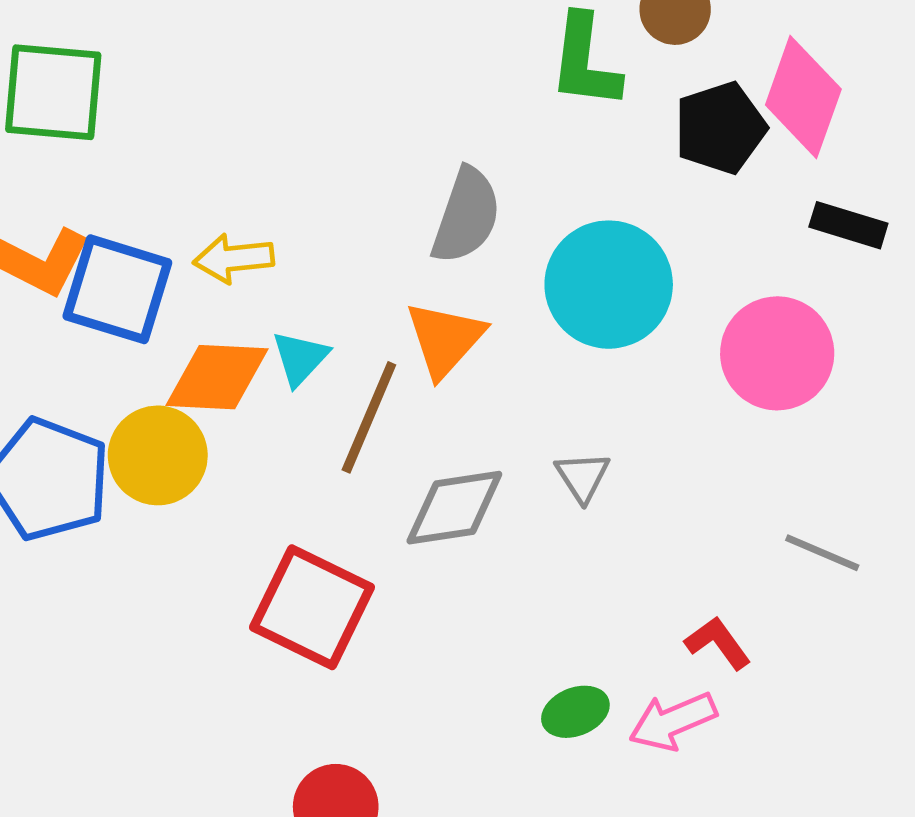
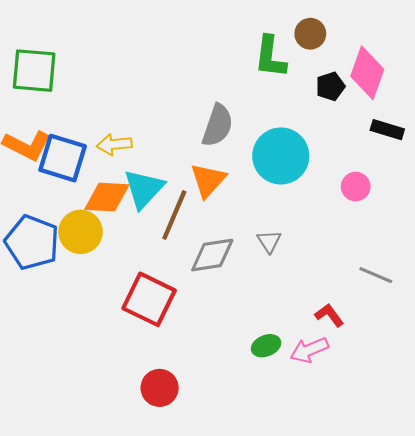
black pentagon: (720, 128) -> (330, 86), size x0.7
pink circle: (777, 353) -> (356, 187), size x0.6
cyan triangle: (300, 358) -> (144, 189), size x1.6

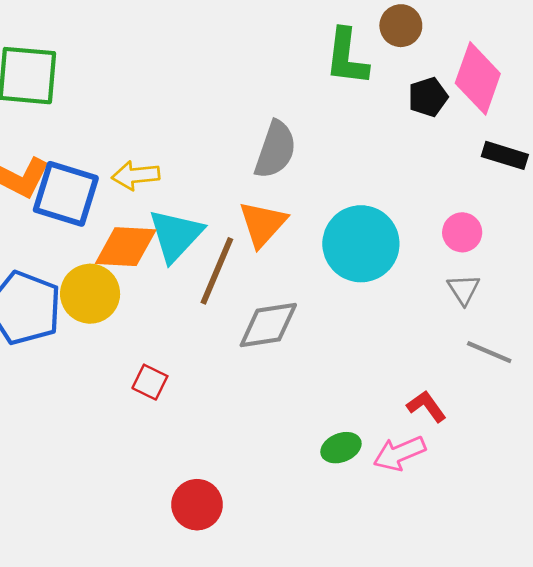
cyan circle: (281, 156) -> (361, 244), moved
gray triangle: (269, 241) -> (464, 289), moved
red square: (149, 299) -> (150, 382), moved, size x0.5

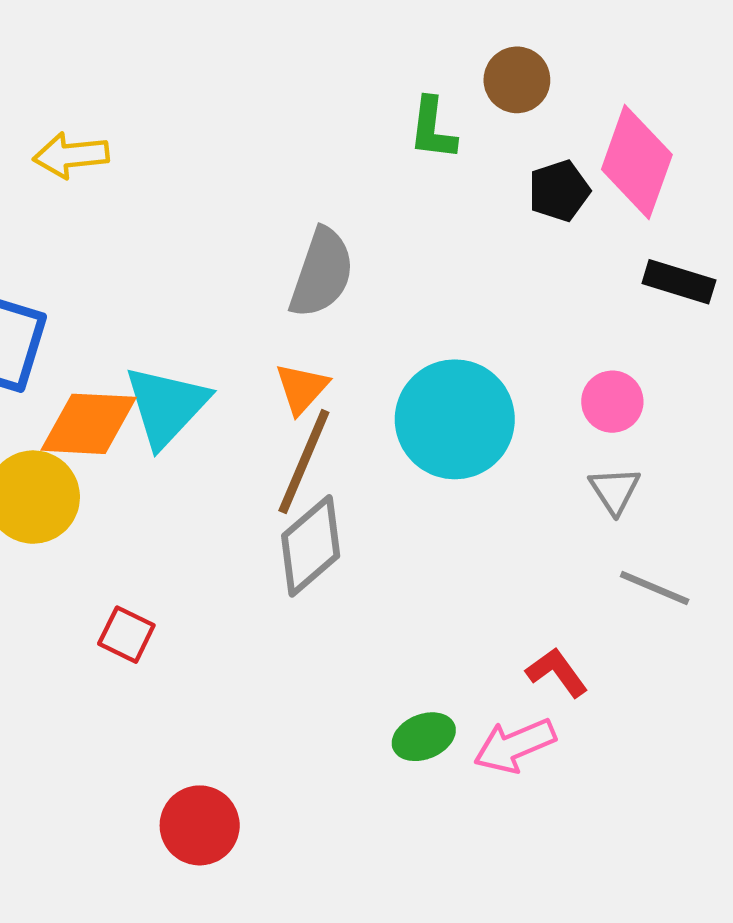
green L-shape: (347, 57) -> (433, 129), size x0.7
yellow arrow: (136, 175) -> (71, 155), moved
orange triangle: (263, 224) -> (302, 388), size x0.7
brown line: (217, 271) -> (304, 462), moved
gray diamond: (268, 325) -> (311, 546), turned -32

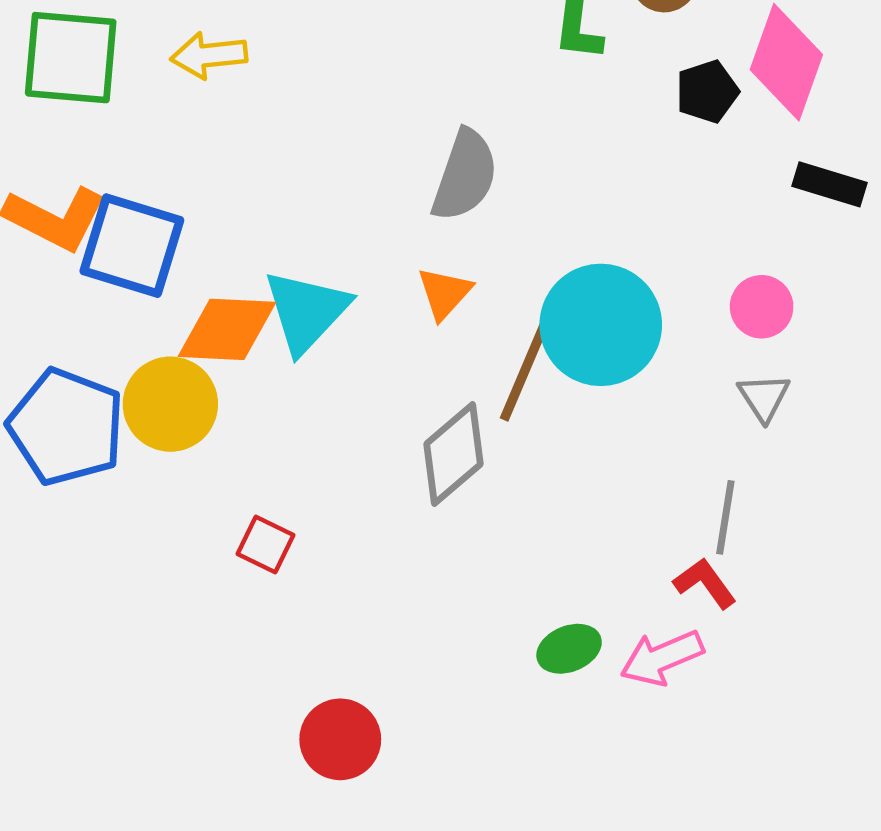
brown line: (304, 462) -> (526, 368), moved
gray line: (655, 588) -> (725, 517), moved, turned 76

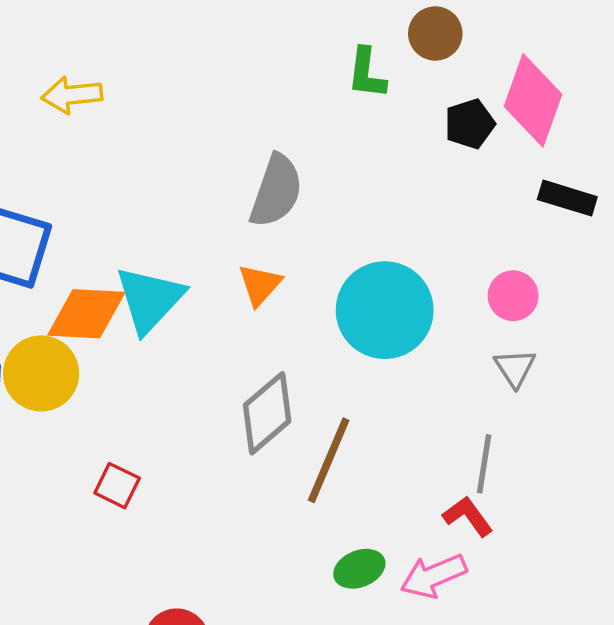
brown line: (526, 368) -> (329, 460), moved

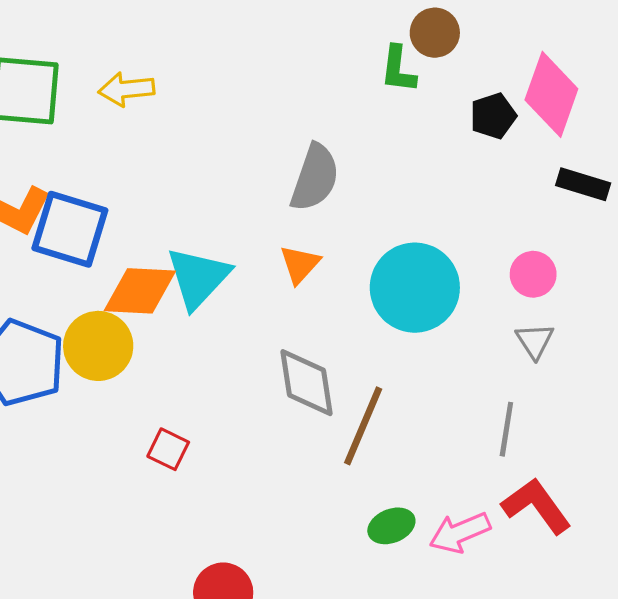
brown circle: (435, 33) -> (435, 33), moved
gray diamond: (267, 413) -> (306, 383), turned -58
red L-shape: (468, 516) -> (536, 506), moved, size x1.5

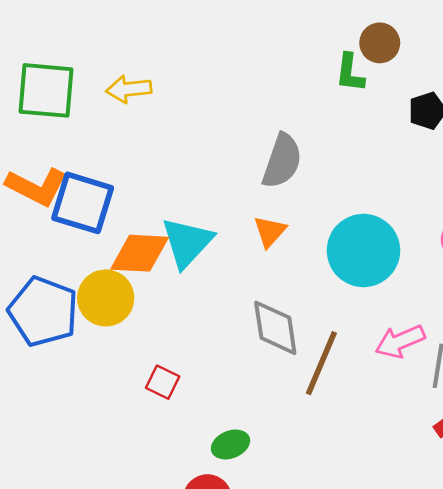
green ellipse: (391, 526) -> (231, 444), moved
pink arrow: (460, 533) -> (400, 341), moved

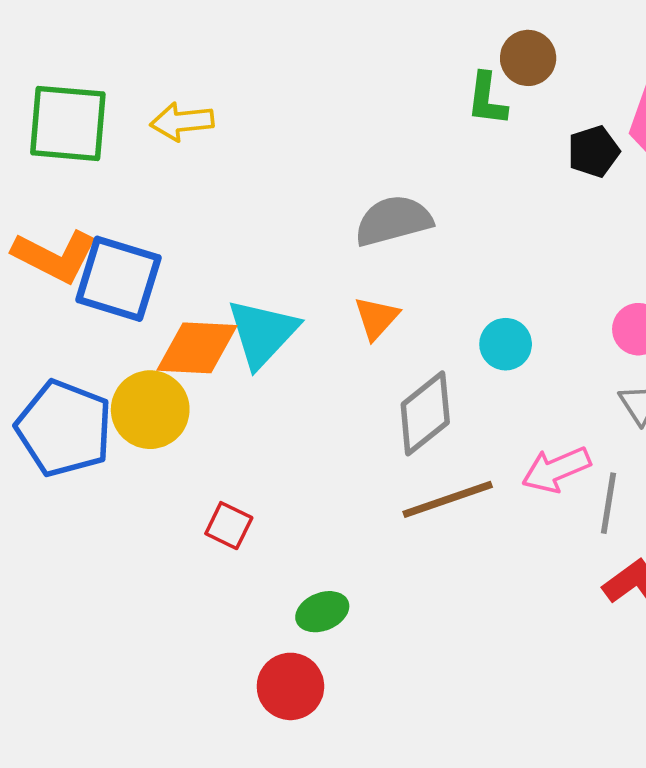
gray semicircle: (282, 161) -> (393, 221), turned -124
cyan circle: (363, 250) -> (506, 344), size x0.5
gray diamond: (275, 328) -> (425, 413), moved, turned 60
brown line: (321, 363) -> (448, 499), turned 48

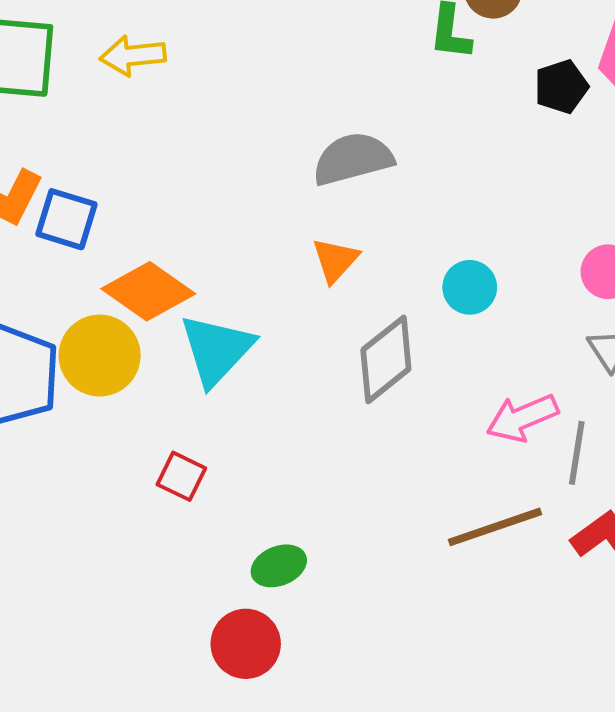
blue square: (118, 279) -> (66, 219), size x0.7
cyan triangle: (262, 333) -> (216, 350), moved
orange diamond: (197, 348) -> (148, 291), turned 32
brown line: (448, 499) -> (495, 527), moved

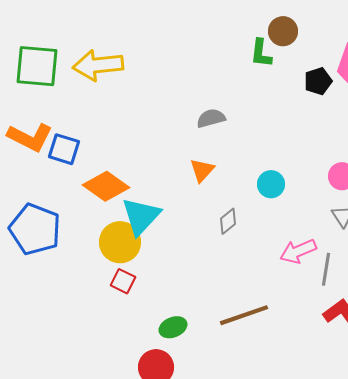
yellow arrow: (133, 56) -> (98, 65), size x1.5
gray semicircle: (353, 159) -> (211, 118), size x0.7
yellow circle: (100, 356) -> (120, 242), moved
gray diamond: (386, 359) -> (228, 221), size x0.6
brown line: (495, 527) -> (244, 315), moved

